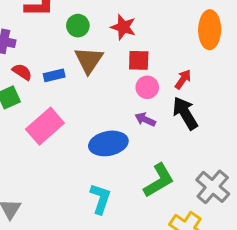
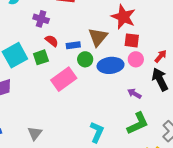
green circle: (78, 26) -> (85, 59), moved
red star: (123, 27) -> (123, 17), size x1.4
purple arrow: (145, 119) -> (134, 94), moved
blue ellipse: (108, 143) -> (111, 65), moved

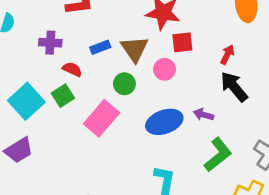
blue rectangle: (73, 45) -> (100, 47), moved
pink circle: (136, 59) -> (165, 69), moved
blue ellipse: (111, 65) -> (164, 122), moved

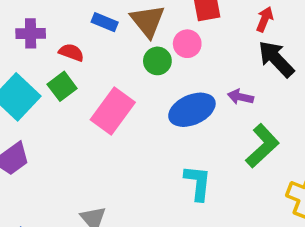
purple cross: (50, 43) -> (31, 33), moved
blue rectangle: (100, 47) -> (105, 22), turned 48
green circle: (124, 84) -> (157, 61), moved

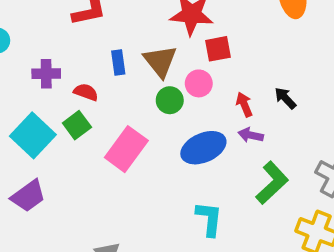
red arrow: (265, 19) -> (244, 104), moved, turned -45
blue rectangle: (105, 22) -> (118, 63), turned 60
black arrow: (276, 59) -> (285, 98), size x0.6

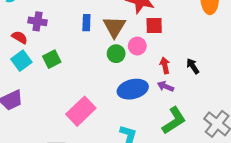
red semicircle: (86, 92) -> (20, 37), moved
cyan square: (33, 135) -> (21, 61), size x0.7
pink rectangle: (126, 149) -> (81, 111), moved

